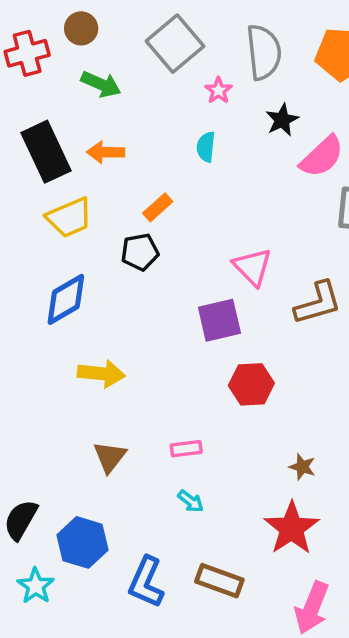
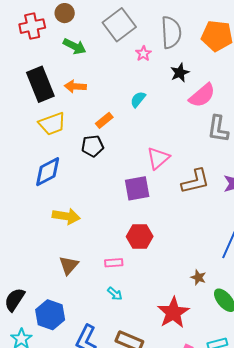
cyan semicircle: (206, 147) -> (138, 99), moved, turned 30
pink triangle: (252, 267) -> (158, 158), turned 30
red hexagon: (251, 384) -> (140, 237), moved
brown star: (302, 467) -> (198, 277), moved

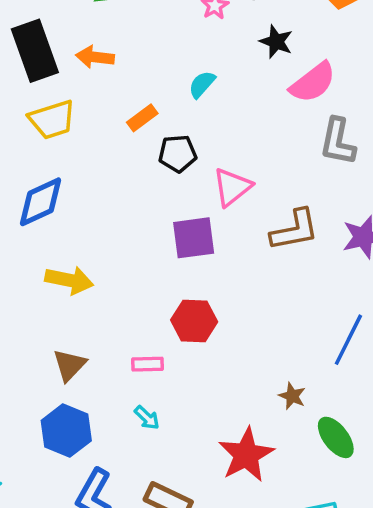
black star: (180, 73) -> (276, 42), turned -30
black pentagon: (92, 146) -> (178, 153), moved
blue hexagon: (50, 315) -> (66, 431), moved

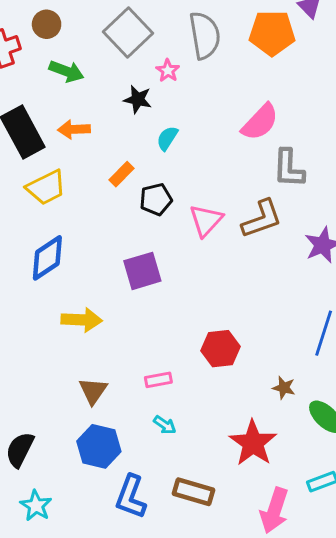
black star: (276, 42) -> (138, 99), moved
brown L-shape: (295, 230) -> (262, 219), moved
purple square: (194, 238) -> (142, 271), moved
red hexagon: (194, 321) -> (221, 349), moved

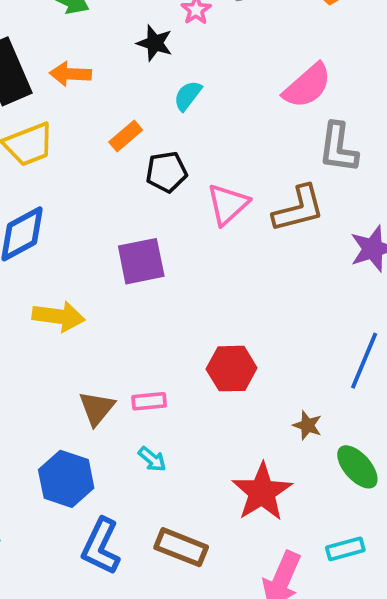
brown triangle: (93, 391) -> (97, 408), moved

